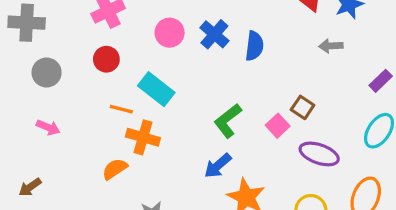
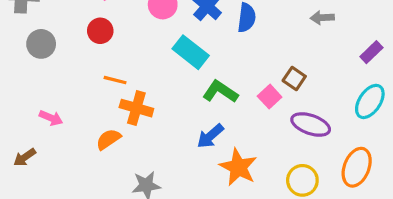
cyan rectangle: (156, 89) -> (191, 52), moved
green L-shape: (228, 121) -> (220, 92), turned 72
pink arrow: (48, 127) -> (51, 118), moved

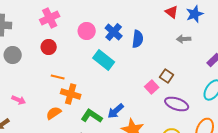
green L-shape: (220, 92) -> (92, 116), moved

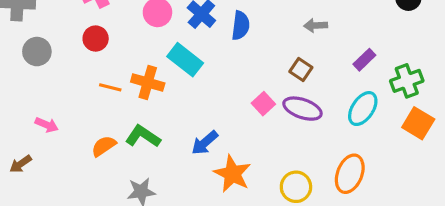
brown square: (167, 76) -> (301, 69), moved
orange cross: (71, 94) -> (148, 83), moved
purple ellipse: (177, 104) -> (302, 109), moved
green L-shape: (92, 116) -> (143, 136), moved

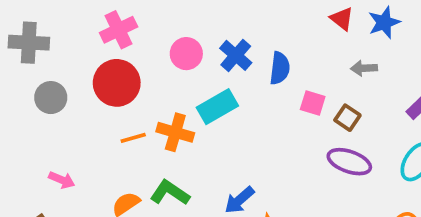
red circle: (96, 39) -> (117, 83), size x1.6
cyan rectangle: (185, 60) -> (217, 107), turned -68
orange line: (110, 87) -> (133, 138), turned -30
pink square: (263, 104) -> (313, 103), moved, turned -30

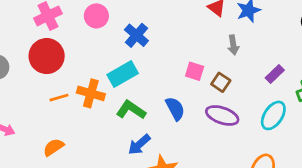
pink circle: (186, 54) -> (96, 16), moved
blue semicircle: (280, 68) -> (175, 109), moved, turned -35
gray arrow: (364, 68) -> (233, 45), turned -96
green L-shape: (170, 193) -> (131, 110), moved

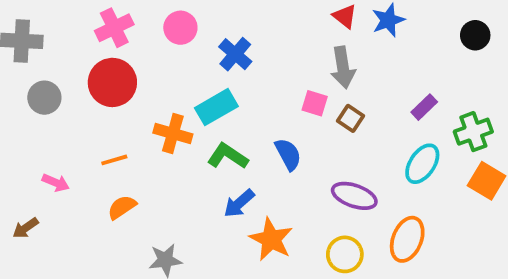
gray arrow: (233, 45) -> (343, 67), moved, size x1.5
orange line: (59, 98) -> (114, 160), moved
purple ellipse: (222, 115) -> (354, 196), moved

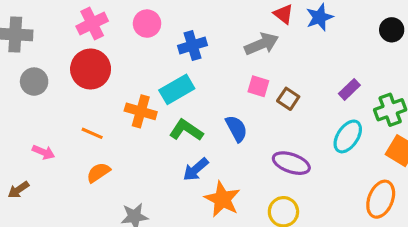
blue cross: (235, 54) -> (192, 45), turned 32
gray arrow: (343, 67) -> (261, 44), moved, turned -104
orange line: (114, 160) -> (92, 133), turned 40
orange ellipse: (407, 239) -> (381, 199), moved

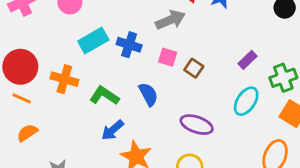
blue cross: (192, 45) -> (129, 45), moved, turned 35
red circle: (91, 69) -> (20, 67), moved
cyan rectangle: (177, 89) -> (93, 41), moved

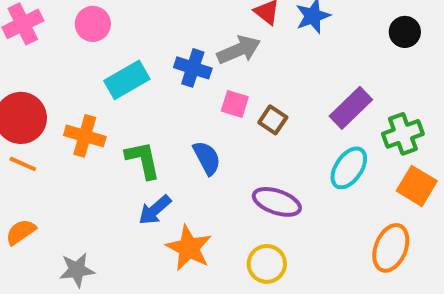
blue cross: (129, 45) -> (193, 68), moved
purple rectangle: (248, 60) -> (351, 108), size x1.5
green L-shape: (104, 96) -> (143, 160), turned 44
orange semicircle: (27, 133) -> (21, 232), moved

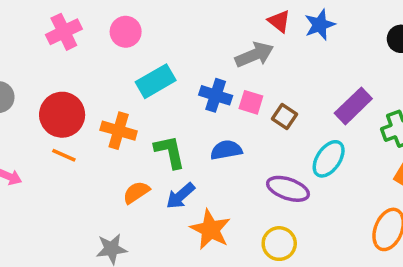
blue cross: (193, 68) -> (216, 95), moved
blue semicircle: (207, 158) -> (226, 150), turned -72
cyan ellipse: (349, 168) -> (329, 159), moved
orange semicircle: (21, 232) -> (136, 192), moved

